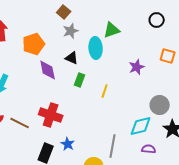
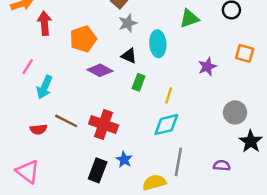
green triangle: (112, 30) -> (189, 18), moved
purple diamond: (48, 70) -> (100, 70), turned -50
brown line: (20, 123) -> (66, 121), moved
cyan diamond: (141, 126) -> (166, 125), moved

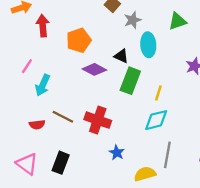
gray star: (128, 23) -> (133, 20), moved
green rectangle: (139, 82) -> (130, 81), size x1.6
black rectangle: (98, 170) -> (61, 163), moved

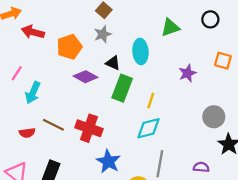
gray star: (133, 20) -> (103, 34), moved
red arrow: (43, 26) -> (33, 32), turned -70
blue star: (117, 153) -> (108, 161), size x1.5

